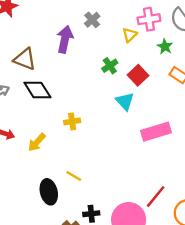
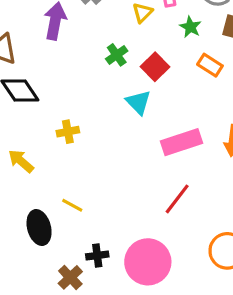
yellow arrow: (37, 142) -> (21, 161), turned 90
red line: (156, 197) -> (177, 199), moved

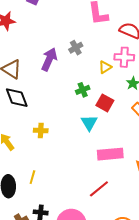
red square: (155, 67) -> (105, 103), turned -30
yellow line: (72, 205) -> (32, 177), turned 64

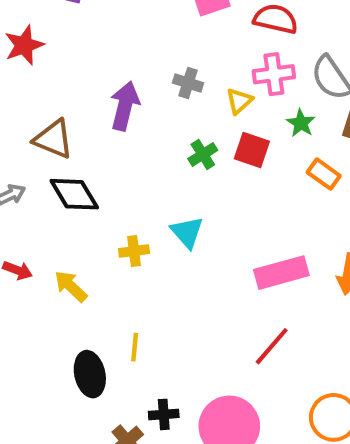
gray cross: (76, 48) -> (188, 83), moved, turned -32
red square: (105, 103) -> (252, 150), moved
cyan triangle: (89, 123) -> (187, 232), moved

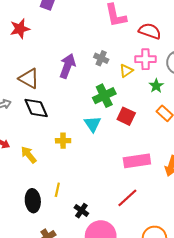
red square: (252, 150) -> (126, 116), moved
green cross: (203, 154) -> (104, 96), size x1.5
cyan triangle: (187, 232) -> (92, 124), moved
black cross: (164, 414) -> (81, 211), moved, turned 32

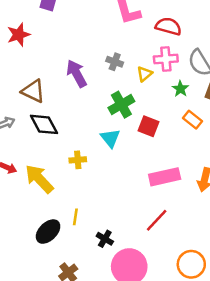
purple arrow: (67, 66) -> (77, 73), turned -45
yellow arrow: (29, 155) -> (39, 179), size x1.5
black ellipse: (33, 201) -> (48, 232), turned 55

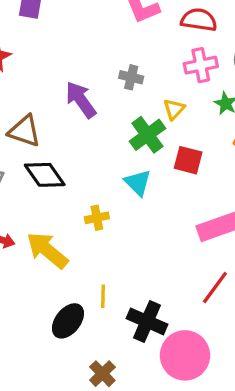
yellow triangle: (145, 74) -> (174, 109), moved
black cross: (105, 239) -> (147, 321), size x1.6

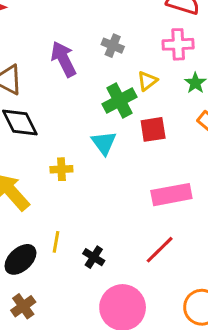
red square: (188, 160) -> (153, 129), turned -32
black cross: (147, 321) -> (94, 257), moved, size x0.6
brown cross: (102, 374) -> (23, 306), moved

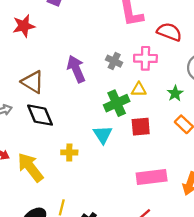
pink cross: (178, 44) -> (145, 58), moved
yellow triangle: (147, 81) -> (139, 89), turned 35

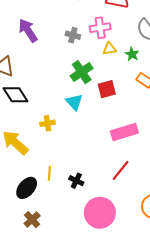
purple arrow: (76, 69) -> (28, 30), moved
yellow triangle: (139, 89) -> (109, 49), moved

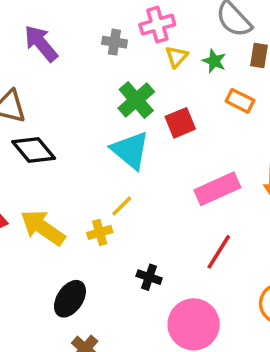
yellow triangle: (109, 49) -> (177, 57), turned -32
cyan triangle: (74, 102) -> (130, 150), size x1.4
yellow cross: (47, 123) -> (100, 232), moved
yellow line: (49, 173) -> (122, 206), moved, turned 48

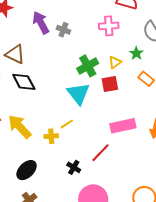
gray cross: (114, 42) -> (63, 30), moved
yellow triangle: (177, 57) -> (115, 62), moved
red line: (219, 252) -> (100, 153), moved

